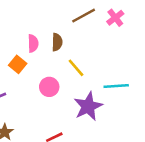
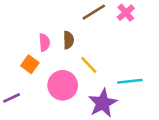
pink circle: (49, 87) -> (63, 85), size x1.5

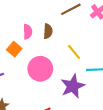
yellow line: (89, 65) -> (74, 52), moved

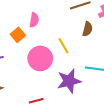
brown semicircle: (48, 31) -> (87, 29), moved
yellow line: (74, 52) -> (64, 46), moved

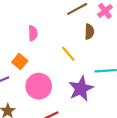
orange square: (18, 35) -> (20, 62), moved
pink circle: (40, 58) -> (39, 86), moved

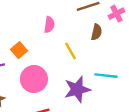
pink semicircle: (33, 33) -> (49, 25), moved

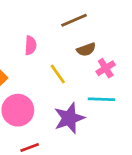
pink cross: (116, 14) -> (106, 68), moved
brown semicircle: (96, 32) -> (86, 50), turned 63

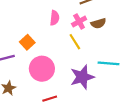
pink cross: (106, 68) -> (79, 21), moved

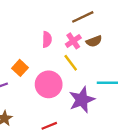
pink circle: (42, 69) -> (49, 84), moved

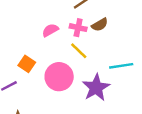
pink semicircle: (47, 39) -> (50, 30), turned -112
pink cross: (73, 41) -> (78, 28), turned -35

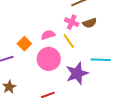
pink semicircle: (50, 30) -> (48, 35), moved

